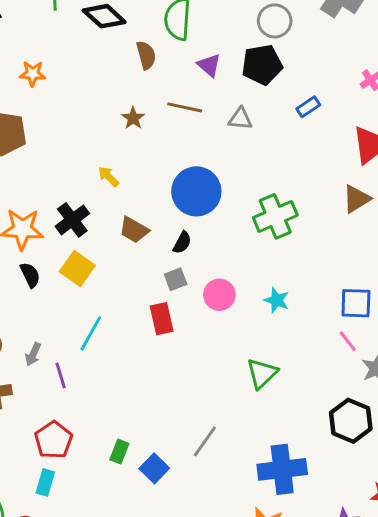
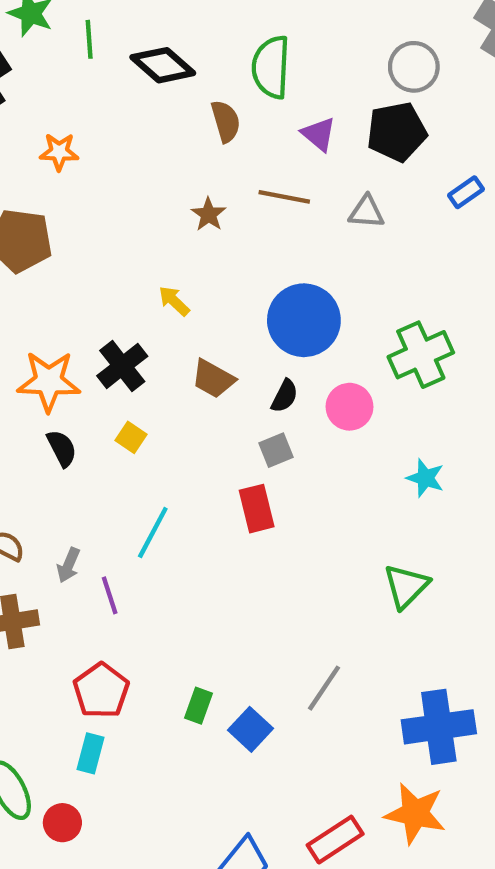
yellow square: (77, 268) -> (131, 437), size x0.6
pink circle: (219, 295) -> (350, 407), moved

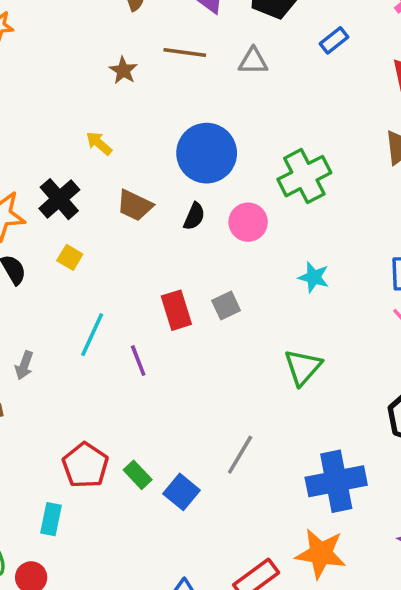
gray square: (276, 450) -> (226, 306), moved
purple line: (110, 595) -> (138, 361), moved
red pentagon: (101, 691) -> (85, 465), moved
green rectangle: (199, 706) -> (138, 475), turned -60

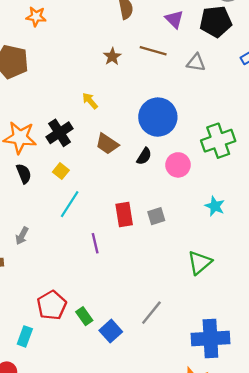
cyan line: (92, 335) -> (70, 204), moved

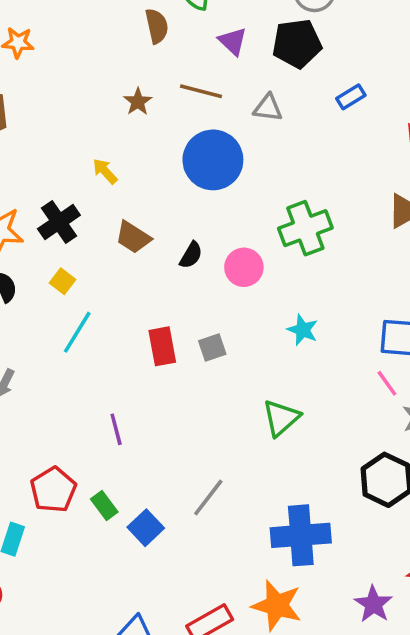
blue circle: (158, 117) -> (213, 160), moved
purple line: (95, 243) -> (116, 429), moved

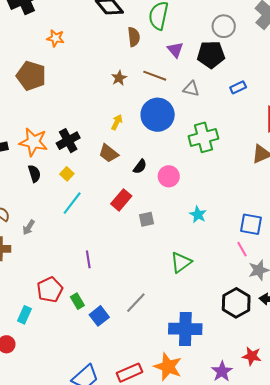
yellow arrow: (105, 171) -> (117, 122), moved, turned 63
green cross: (305, 228) -> (203, 137), moved
red rectangle: (162, 346) -> (121, 200), moved, turned 45

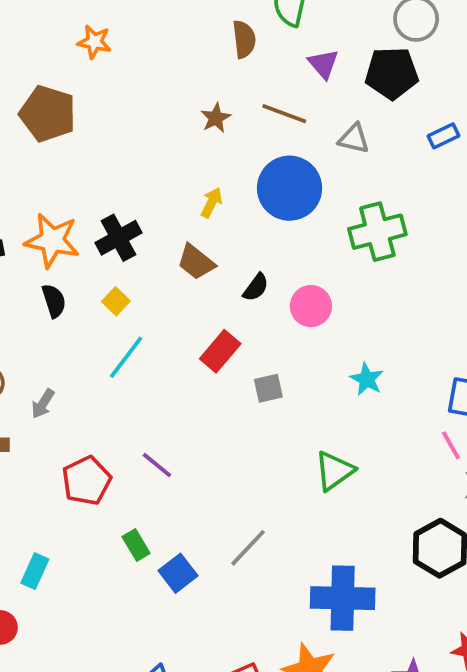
purple line: (88, 259) -> (157, 465), turned -42
red pentagon: (50, 290) -> (87, 481), moved

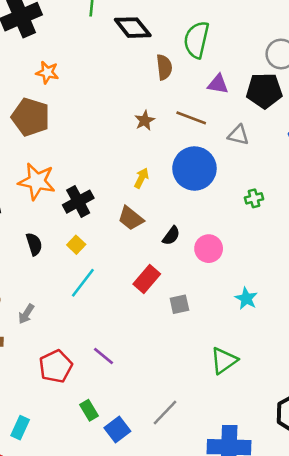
orange star: (94, 42) -> (47, 72), moved
purple triangle: (323, 64) -> (218, 84), turned -40
green cross: (377, 232) -> (254, 198), size x0.5
orange star: (52, 240) -> (37, 181), moved

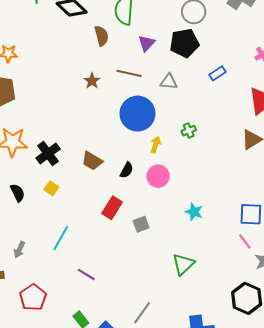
purple triangle: (218, 84) -> (147, 43), turned -48
yellow arrow: (141, 178) -> (156, 145), moved
cyan line: (83, 283) -> (61, 238), moved
red pentagon: (56, 366) -> (33, 297), moved

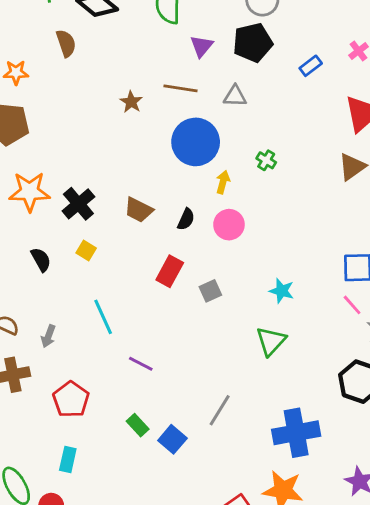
brown semicircle: (101, 36) -> (66, 43), moved
blue rectangle: (217, 73) -> (311, 66), moved
green cross: (189, 131) -> (266, 160), turned -32
cyan star: (194, 212) -> (282, 291), moved
cyan line: (61, 238) -> (103, 317), turned -50

